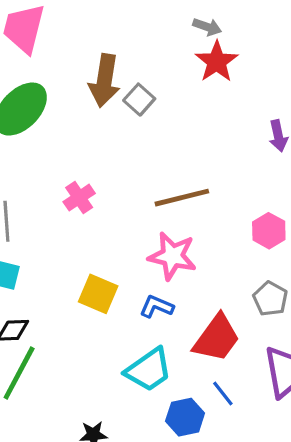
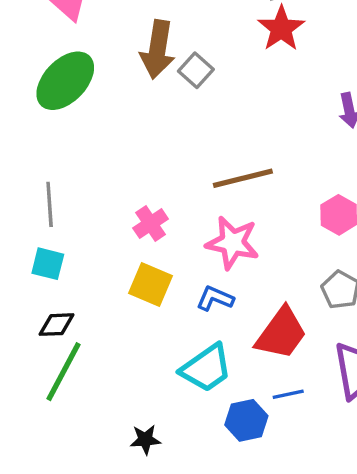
pink cross: (79, 198) -> (151, 224), moved
blue line: (223, 394) -> (288, 394), turned -64

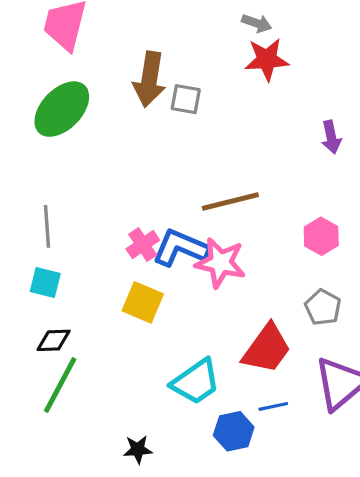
red star: (281, 28) -> (267, 59), turned 30
gray square: (196, 70) -> (186, 99), turned -32
blue L-shape: (215, 298) -> (181, 248), moved, size x1.6

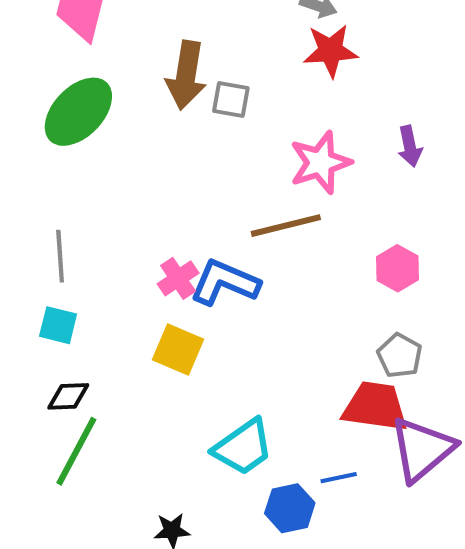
pink star: (220, 263) -> (320, 163), moved, turned -30
red trapezoid: (267, 349) -> (375, 406), moved, turned -118

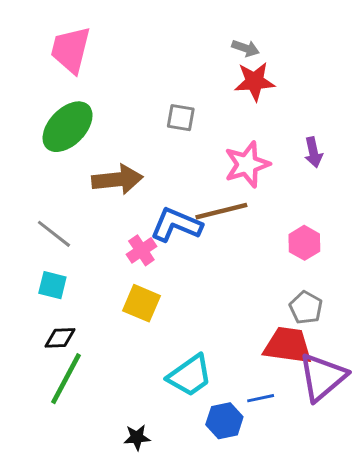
brown arrow: (186, 75) -> (117, 179), moved, turned -105
gray line: (60, 256) -> (54, 234), turned -48
blue L-shape: (225, 282) -> (176, 225), moved

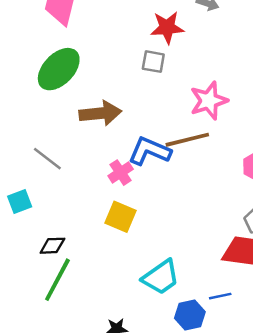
red star: (255, 81) -> (167, 27), moved
cyan square: (52, 285) -> (20, 202), moved, turned -35

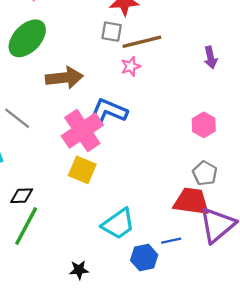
pink star: (209, 101) -> (131, 66), moved, size x0.6
brown line: (187, 140) -> (142, 42), moved
pink cross: (121, 173) -> (82, 131), size x1.8

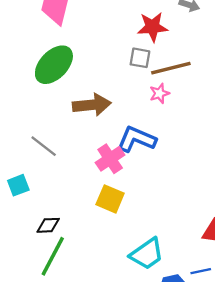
pink cross: (82, 131) -> (110, 159), size x0.7

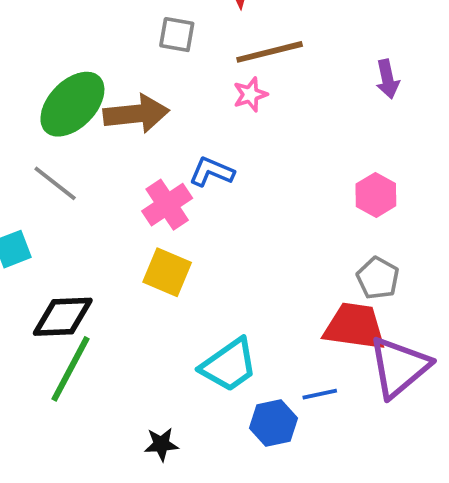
gray square: (140, 58) -> (177, 35), moved
green ellipse: (54, 65) -> (72, 104), moved
blue L-shape: (136, 139) -> (212, 172), size x0.7
black diamond: (48, 225) -> (63, 317), size x1.5

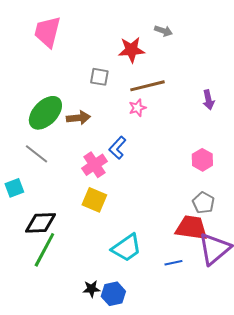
brown arrow: (136, 114) -> (78, 118), size x0.7
blue L-shape: (212, 172) -> (117, 148), turned -70
blue hexagon: (273, 423) -> (113, 294), moved

